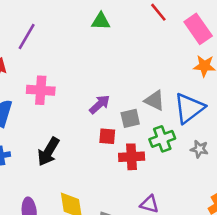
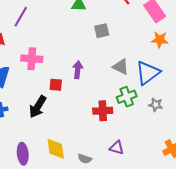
purple arrow: (100, 104) -> (78, 70), turned -42
gray square: (130, 118) -> (102, 31), moved
red square: (107, 136) -> (56, 85), moved

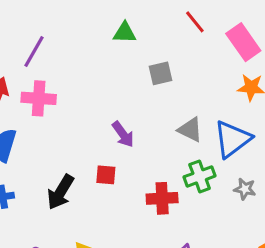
pink cross: (32, 59) -> (39, 98), moved
purple arrow: (78, 70) -> (123, 134), turned 138
red square: (56, 85) -> (106, 175), moved

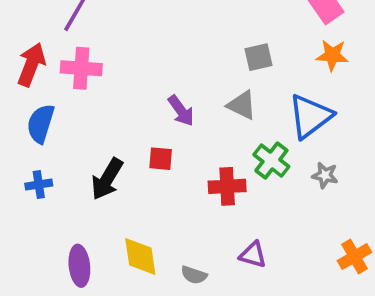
gray square: (161, 73) -> (258, 57), moved
gray triangle: (190, 130) -> (242, 105), moved
green cross: (200, 176) -> (271, 161), turned -32

